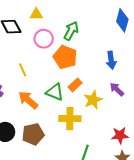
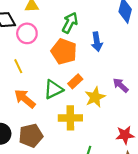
pink circle: (44, 39) -> (27, 33), moved
blue arrow: (111, 60) -> (97, 42), moved
green triangle: (55, 92) -> (53, 89), turned -48

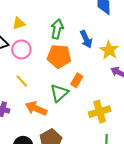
yellow star: (95, 97) -> (109, 50), moved
yellow cross: (70, 118) -> (100, 112), moved

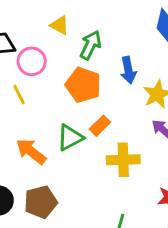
yellow triangle: (19, 23) -> (60, 25), moved, turned 32
yellow line: (22, 81) -> (19, 95), moved
yellow cross: (100, 112) -> (123, 160), moved

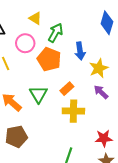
pink circle: (32, 61) -> (25, 43), moved
orange rectangle: (100, 126) -> (67, 89), moved
green triangle: (70, 138) -> (38, 94), turned -36

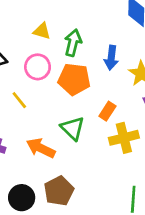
blue arrow: (80, 51) -> (111, 58), turned 30

